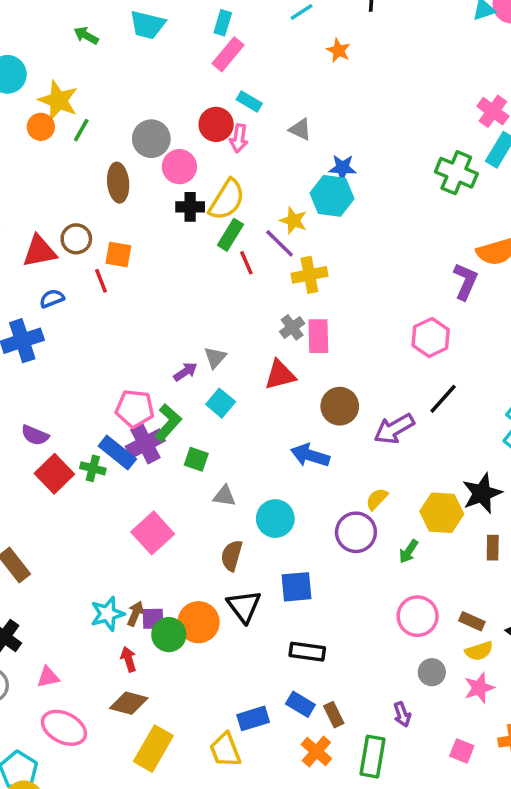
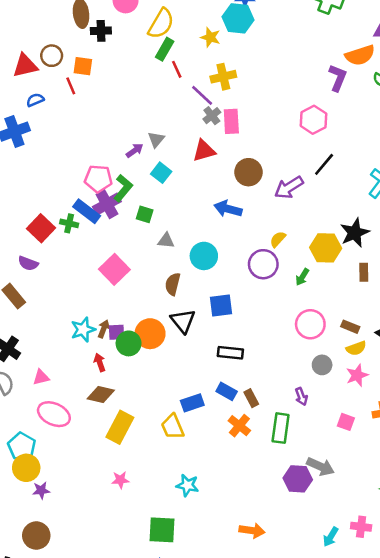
black cross: (190, 207) -> (101, 31), moved
purple line: (280, 243) -> (202, 95), moved
purple semicircle: (35, 435) -> (28, 263), moved

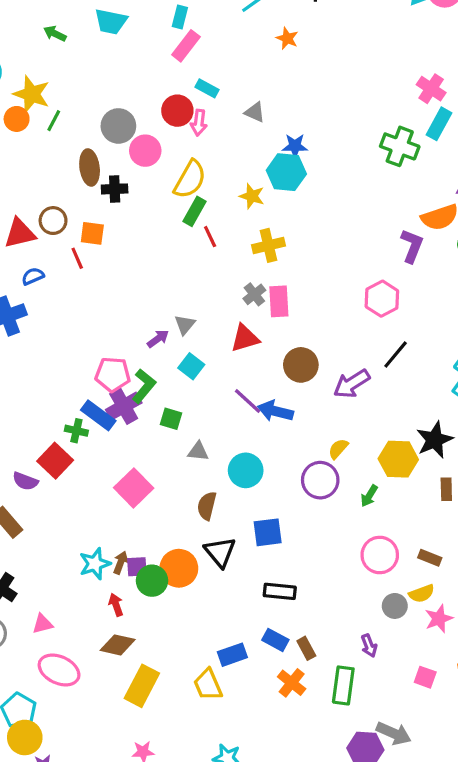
purple line: (202, 95) -> (248, 401), moved
red square: (41, 228) -> (55, 461), moved
yellow semicircle: (356, 348) -> (422, 594), moved

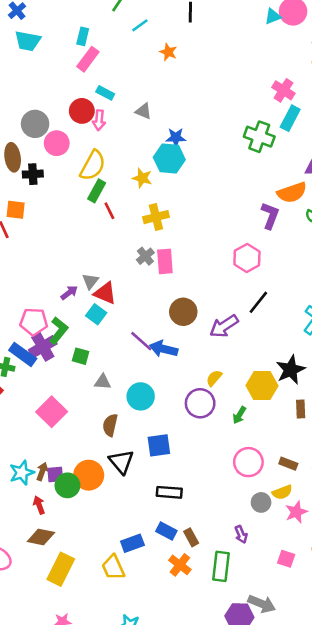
red triangle: (245, 338) -> (105, 293), moved, turned 40

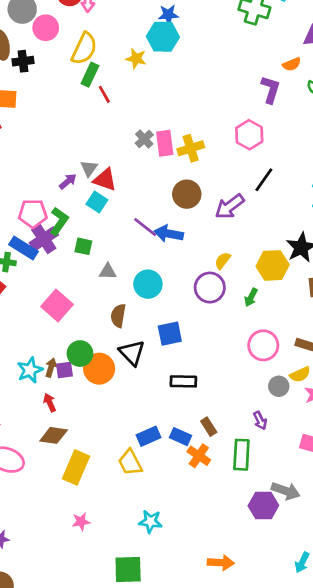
orange semicircle: (292, 193) -> (292, 64), size x0.6
yellow cross: (156, 217) -> (191, 148), moved
green circle: (67, 485) -> (80, 354), moved
blue rectangle: (166, 531) -> (181, 437), moved

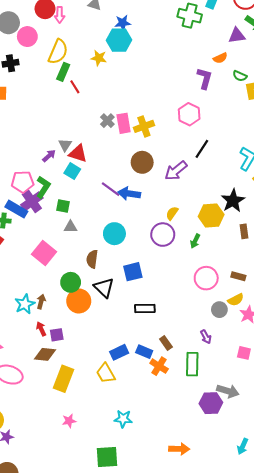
gray triangle: (108, 271) -> (70, 227), moved
green circle: (80, 354) -> (71, 282), moved
purple square: (65, 370) -> (57, 335), moved

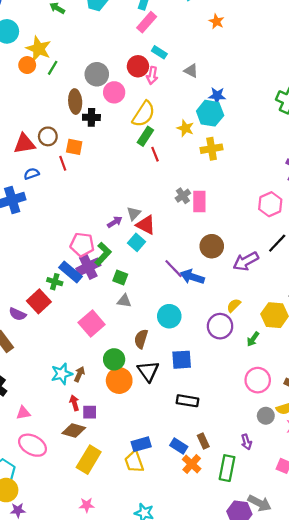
yellow cross: (144, 126) -> (212, 149), moved
blue rectangle: (119, 352) -> (141, 444), moved

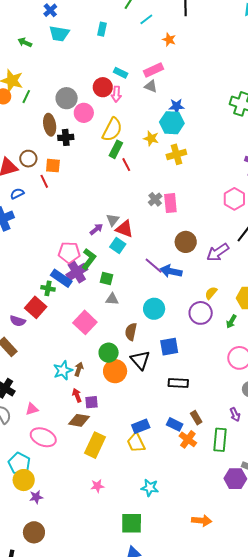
pink rectangle: (147, 22) -> (154, 70), moved, turned 30

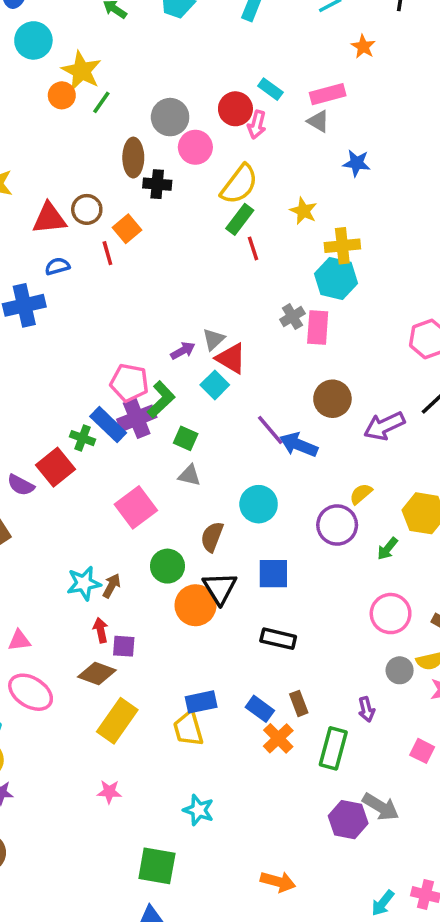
cyan hexagon: (172, 123) -> (336, 278), moved
orange square: (53, 166) -> (127, 229), turned 35
orange circle: (115, 371) -> (196, 605), moved

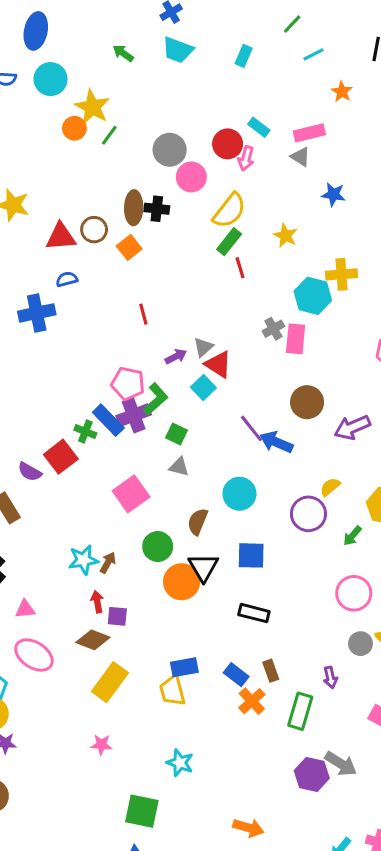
brown ellipse: (133, 158) -> (134, 208), moved
yellow cross: (342, 246) -> (342, 274), moved
red line: (107, 253) -> (143, 314), moved

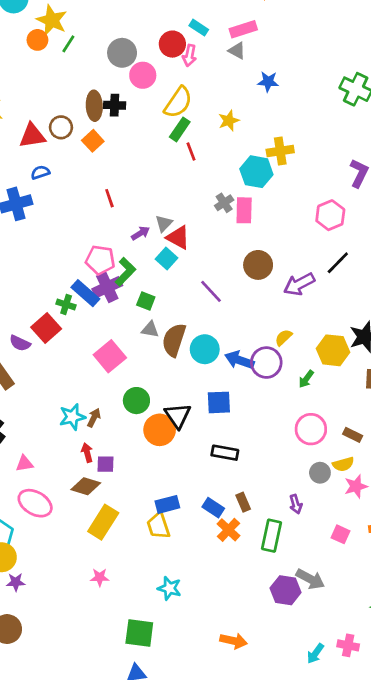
yellow star: (285, 236) -> (229, 121), turned 30
blue arrow: (276, 442) -> (239, 360), moved
brown semicircle: (198, 522) -> (174, 340), moved, size x1.4

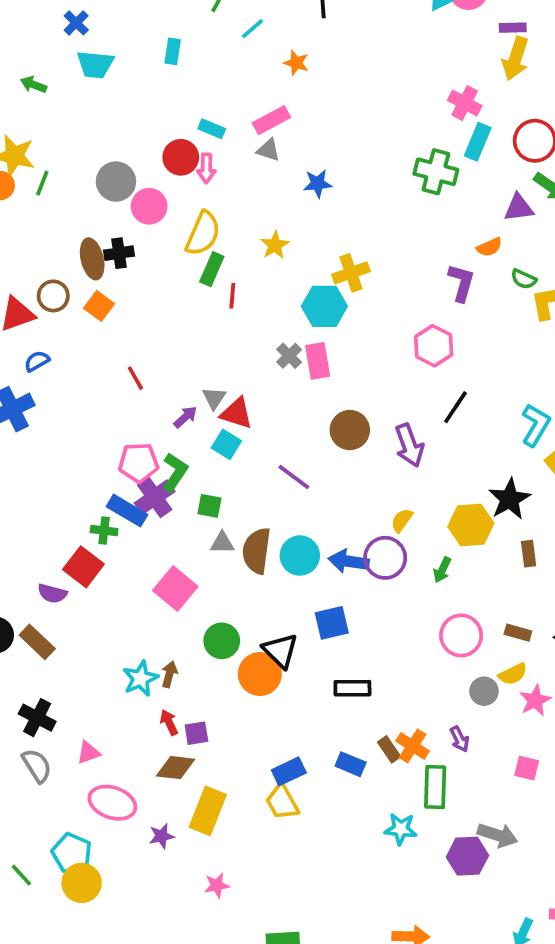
red line: (191, 151) -> (232, 296), turned 36
purple arrow: (299, 284) -> (409, 445), turned -72
orange cross: (229, 530) -> (413, 746), moved
purple star: (16, 582) -> (162, 836), moved
cyan star: (169, 588) -> (401, 829), moved

